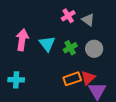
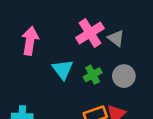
pink cross: (68, 16) -> (90, 33), size x1.5
pink arrow: (22, 40) -> (30, 41), moved

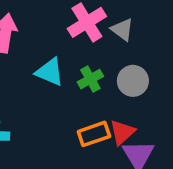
cyan triangle: (63, 70) -> (50, 72), turned -30

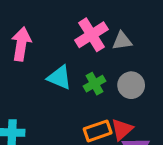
gray triangle: (122, 29) -> (122, 41), turned -45

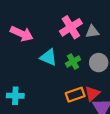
pink arrow: (21, 44) -> (22, 34), turned 105

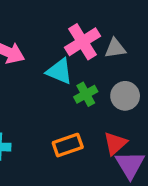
cyan triangle: (48, 57) -> (60, 71), moved
orange rectangle: (75, 95) -> (68, 145), moved

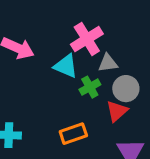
gray triangle: (115, 48) -> (108, 63), moved
red triangle: (115, 143) -> (117, 111), moved

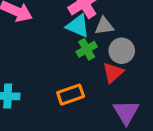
cyan triangle: (66, 66) -> (78, 26), moved

